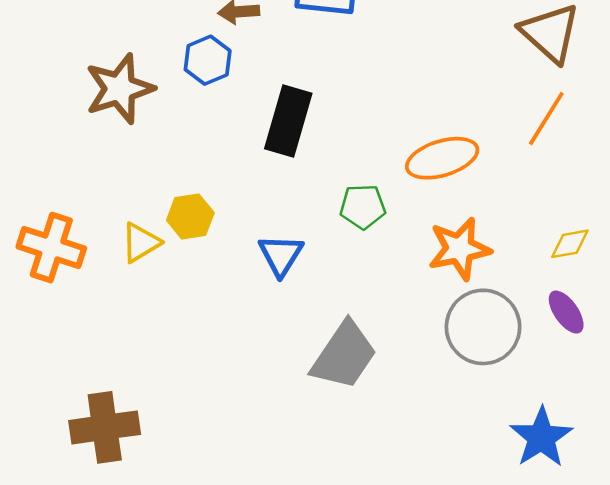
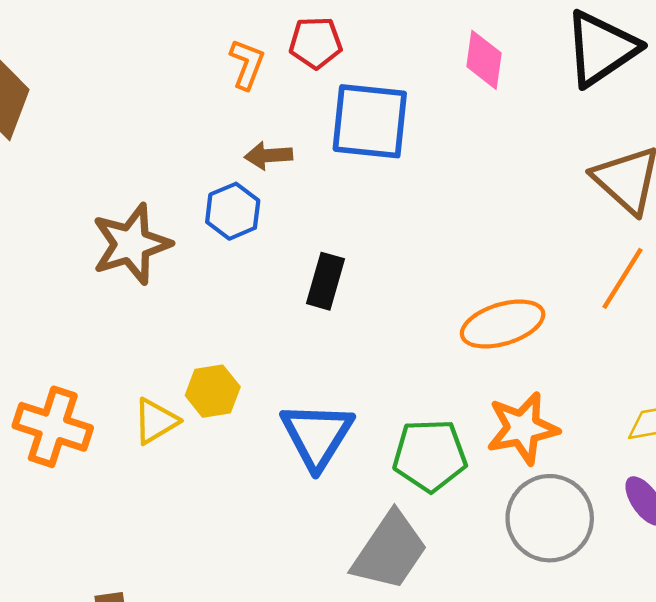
black rectangle: (288, 121) -> (326, 281), size x0.7
green pentagon: (363, 207) -> (430, 455), moved, size x1.4
blue triangle: (281, 255) -> (317, 435), size x1.4

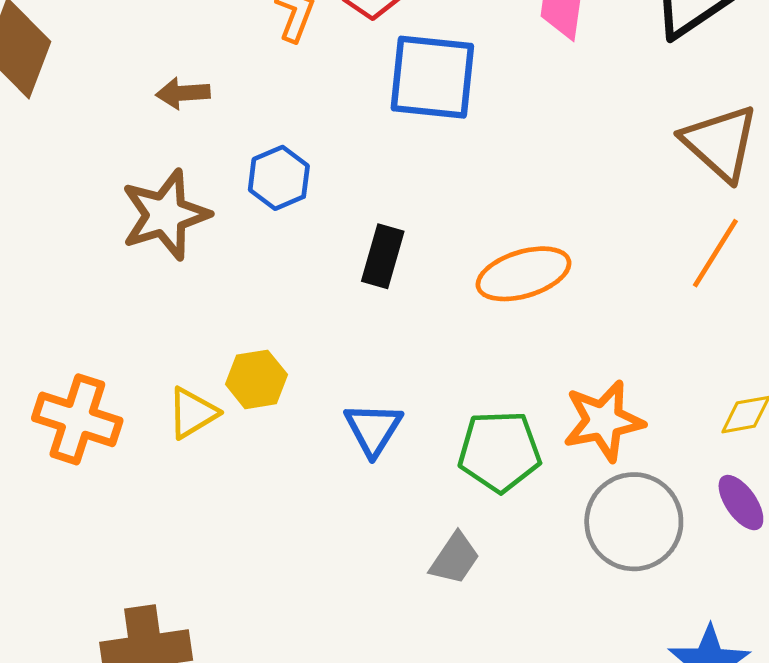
brown arrow: (268, 156) -> (183, 93), moved
orange ellipse: (503, 324) -> (523, 274), moved
blue triangle: (317, 435) -> (373, 429), size x0.7
gray trapezoid: (390, 551) -> (455, 558), size x0.6

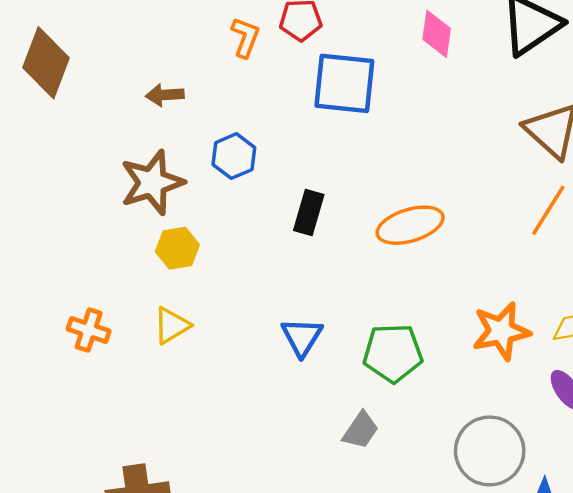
yellow hexagon: (256, 379) -> (177, 248), moved
orange cross: (77, 419) -> (89, 330), size x0.7
orange star: (603, 421) -> (501, 331), moved
gray circle: (634, 522) -> (490, 451), moved

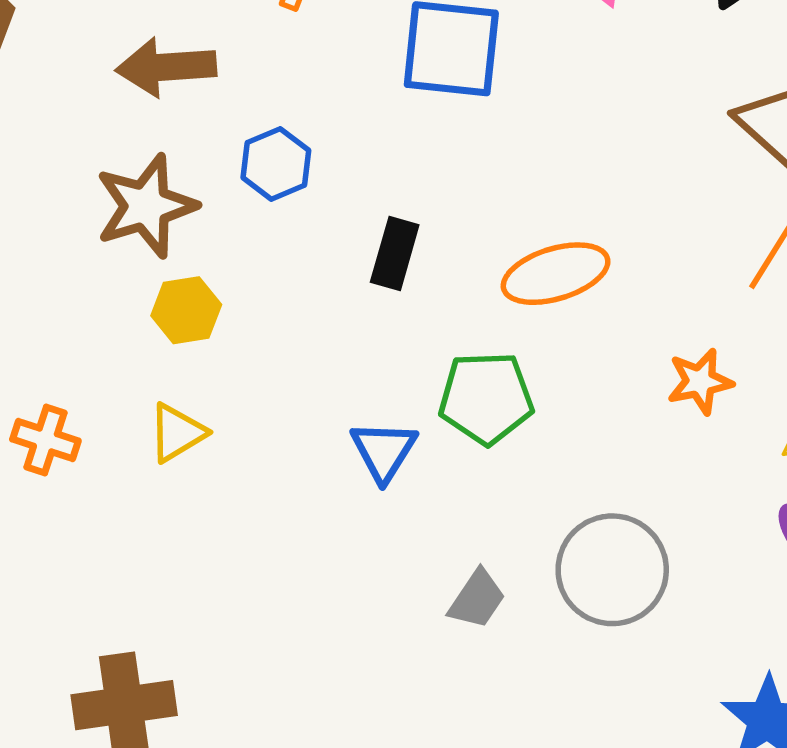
brown arrow: (165, 95) -> (166, 67), size x1.6
orange star: (501, 331) -> (700, 381), moved, size x0.7
green pentagon: (393, 353) -> (486, 398), moved
gray circle: (490, 451) -> (612, 570), moved

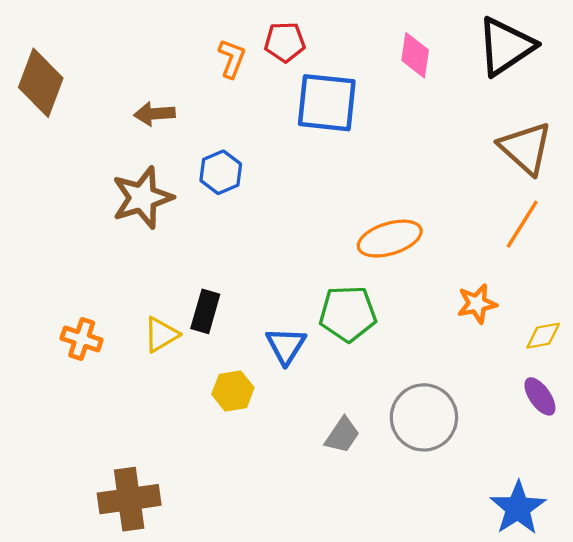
brown arrow: (166, 67) -> (155, 114), size x0.7
black rectangle: (395, 254) -> (205, 311), moved
yellow hexagon: (186, 310) -> (233, 391), moved

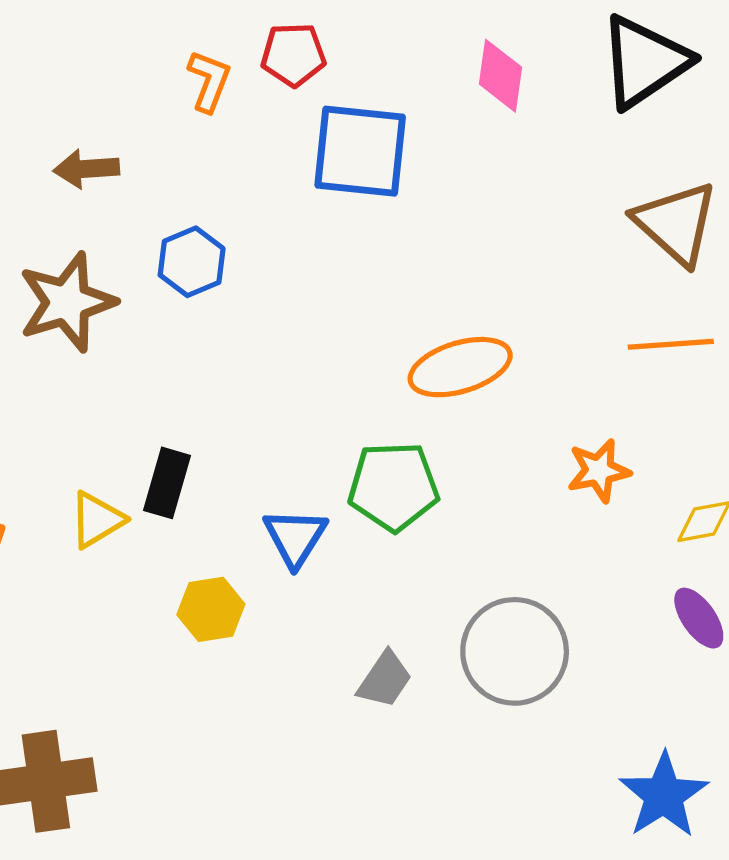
orange line: (522, 224) -> (671, 344), turned 54

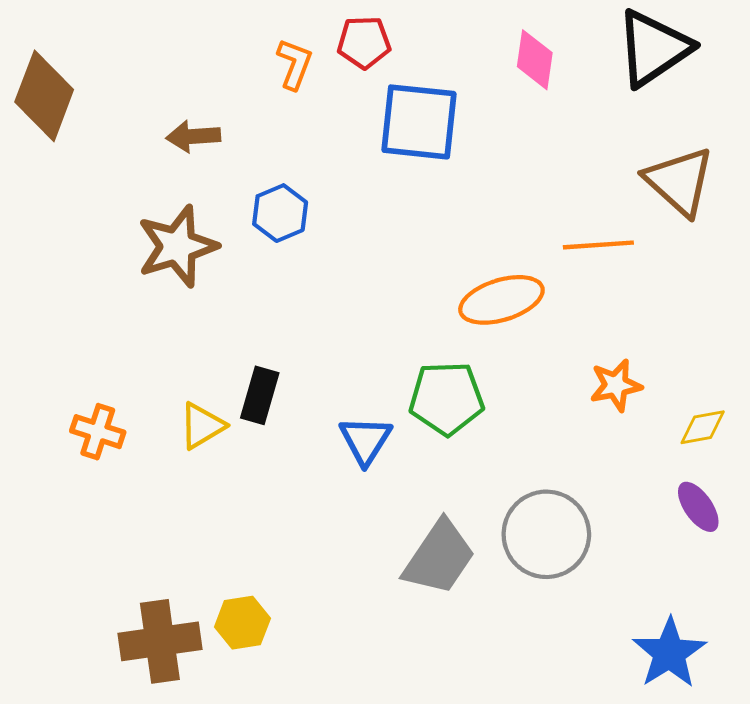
orange line: (671, 344) -> (598, 245), moved
yellow hexagon: (211, 609) -> (242, 623), moved
gray trapezoid: (385, 679) -> (439, 557), size x1.6

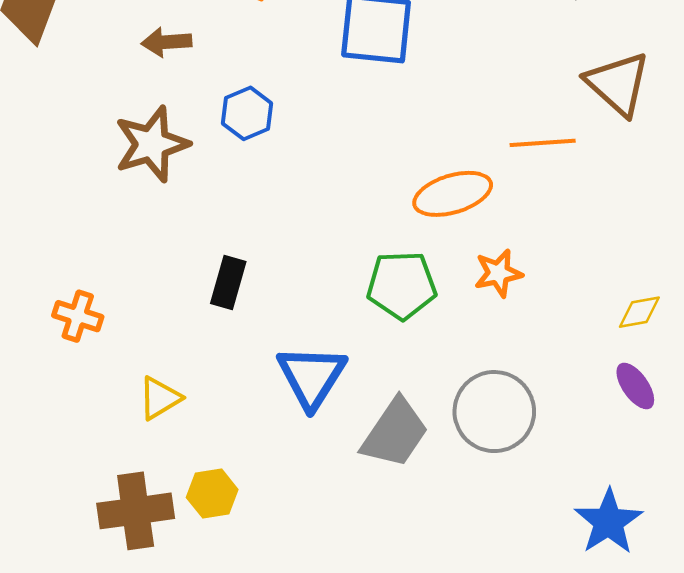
orange star: (616, 385) -> (498, 273), moved
yellow triangle: (202, 426) -> (160, 398), moved
blue triangle: (365, 440) -> (312, 377), moved, size x1.4

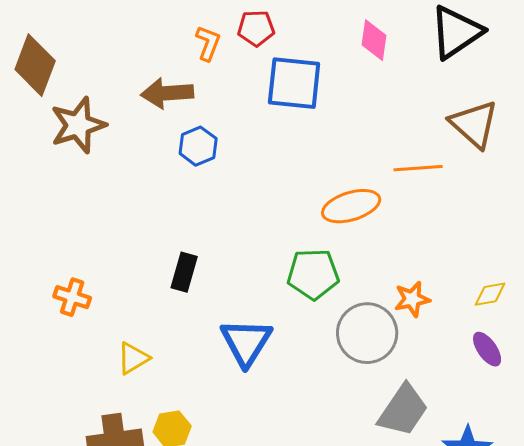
brown arrow: (166, 42) -> (167, 93), moved, size x1.4
brown star: (152, 144) -> (78, 125), moved
orange star: (498, 273) -> (412, 299), moved
gray circle: (494, 412) -> (367, 333), moved
gray trapezoid: (395, 433) -> (403, 410), moved

